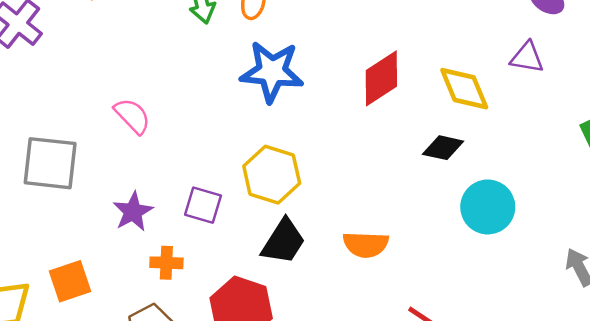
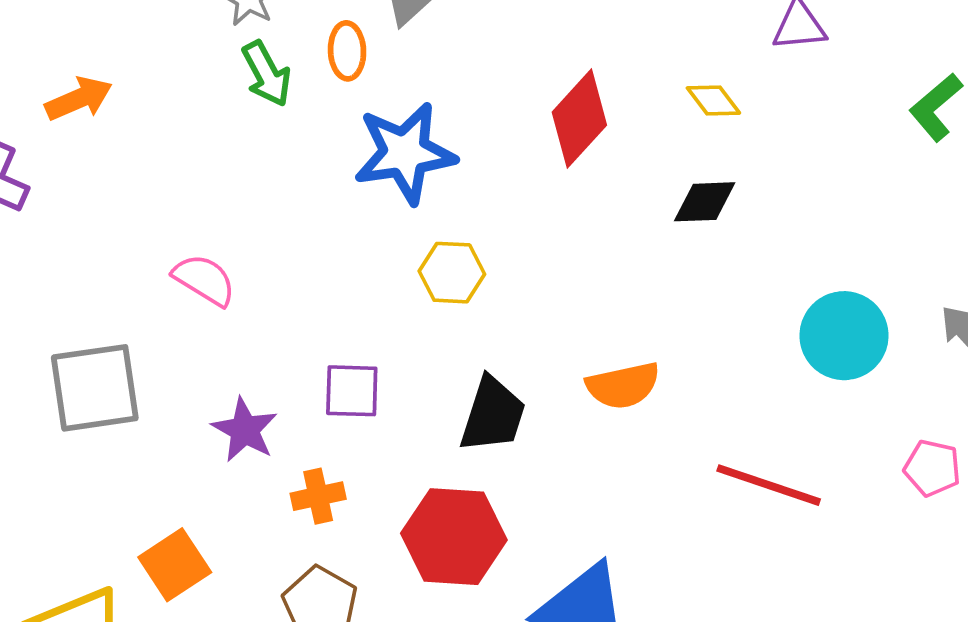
yellow diamond: (464, 89) -> (713, 101), size x0.6
yellow hexagon: (272, 175) -> (452, 273), moved, size x0.7
cyan circle: (488, 207) -> (844, 336), moved

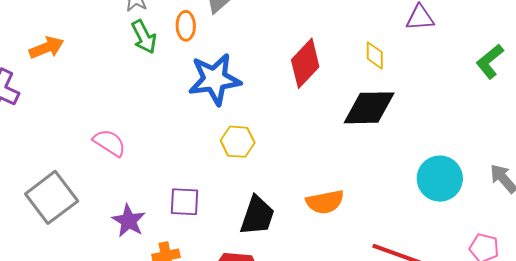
yellow diamond: (713, 101) -> (375, 55), turned 36
black diamond: (705, 202) -> (369, 108), size x1.6
gray square: (95, 388) -> (52, 197), turned -30

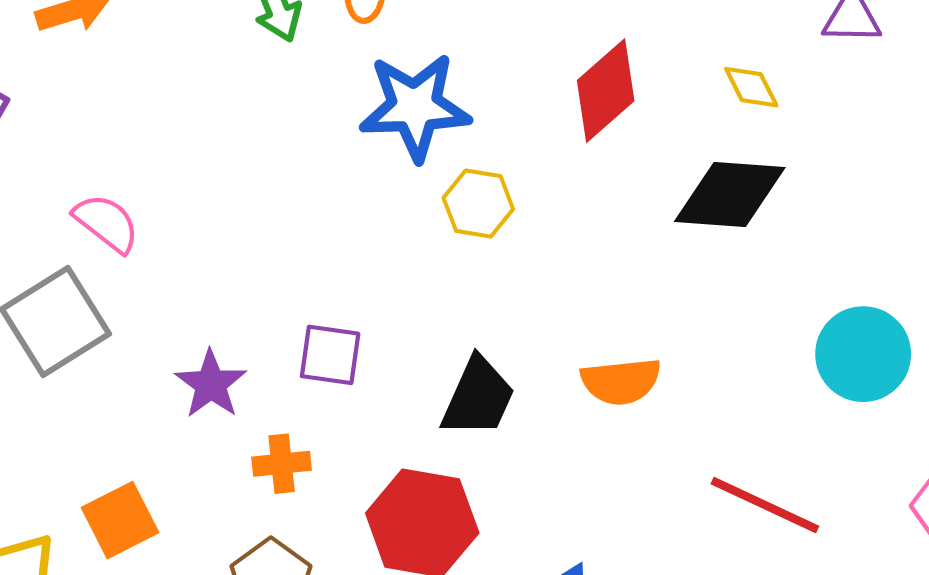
yellow diamond: (375, 55) -> (751, 87), turned -32
yellow hexagon: (238, 142) -> (478, 203), moved
pink semicircle: (109, 143) -> (107, 223), moved

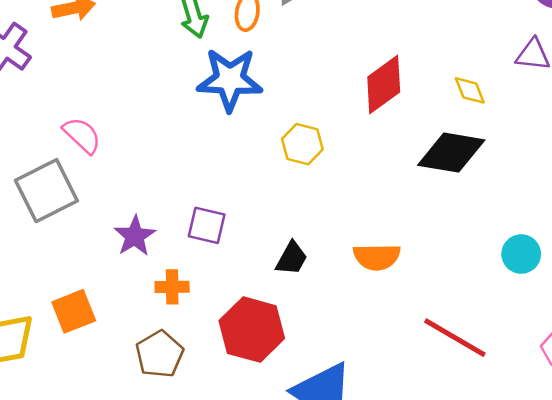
blue star: (415, 107) -> (230, 80), moved
cyan circle: (863, 354) -> (521, 254), size x0.7
black trapezoid: (478, 397) -> (292, 258), size x0.7

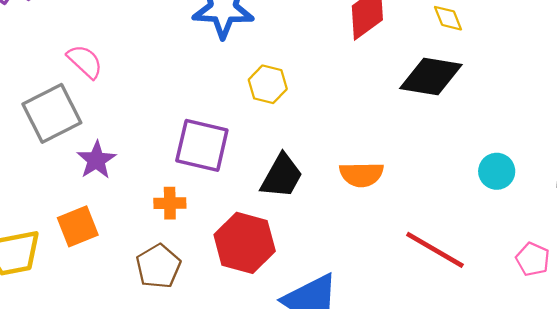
yellow hexagon: (302, 144) -> (268, 84), moved
purple square: (207, 225) -> (202, 145), size x1.5
purple star: (135, 236) -> (96, 160), moved
black trapezoid: (292, 258) -> (282, 176), size x1.4

